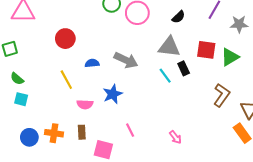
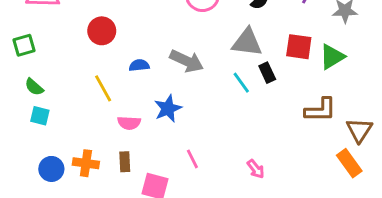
brown L-shape: (222, 95) -> (320, 110), turned 55

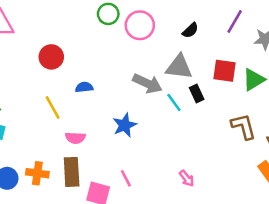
gray arrow: (187, 61) -> (147, 83), moved
blue star: (168, 109) -> (125, 125), moved
brown L-shape: (320, 110) -> (243, 126), turned -104
pink line: (192, 159) -> (126, 178), moved
brown rectangle: (125, 162) -> (72, 172), size x1.6

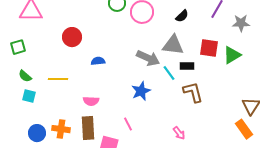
black rectangle: (197, 94) -> (187, 66), turned -64
yellow line: (53, 107) -> (58, 79), moved, turned -60
blue star: (125, 125) -> (141, 91), moved
brown L-shape: (243, 126) -> (193, 92), moved
pink line: (126, 178) -> (128, 124), moved

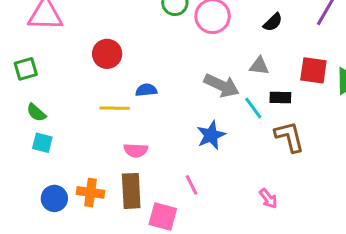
gray triangle: (173, 45) -> (259, 66), size x0.6
yellow line: (58, 79) -> (115, 108), moved

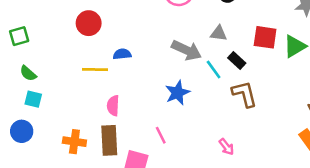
black rectangle: (280, 98) -> (237, 60), turned 42
pink semicircle: (136, 150) -> (113, 106), turned 90
blue circle: (54, 198) -> (22, 131), moved

